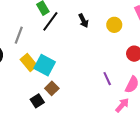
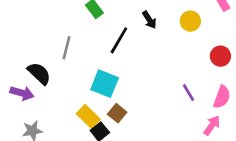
black line: (50, 21) -> (119, 40), moved
yellow rectangle: (29, 63) -> (88, 116), moved

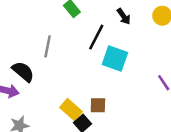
cyan square: (105, 84) -> (115, 58), moved
brown square: (117, 113) -> (98, 105), turned -35

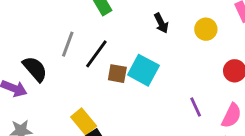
black line: (96, 37) -> (96, 54), moved
brown square: (98, 105) -> (117, 74), moved

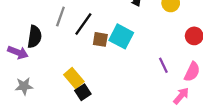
black semicircle: (35, 69) -> (34, 37), turned 50

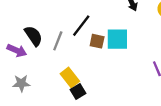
gray line: (60, 16) -> (58, 41), moved
cyan square: (121, 36) -> (117, 39), turned -30
black semicircle: (34, 37) -> (33, 36), turned -45

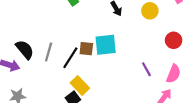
black line: (81, 26) -> (70, 58), moved
yellow rectangle: (70, 78) -> (80, 86), moved

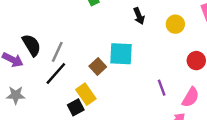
brown square: (86, 49) -> (98, 67), moved, turned 32
black line: (70, 58) -> (56, 73), moved

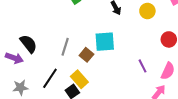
gray line: (57, 52) -> (65, 47), moved
black line: (56, 73) -> (50, 78), moved

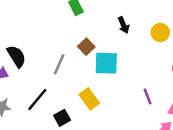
brown square: (86, 55) -> (86, 47), moved
yellow rectangle: (79, 79) -> (89, 99), moved

